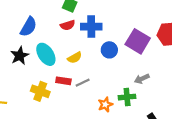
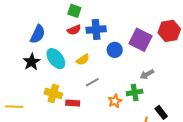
red rectangle: (63, 81) -> (73, 103), moved

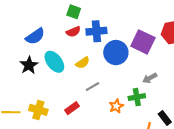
blue semicircle: (38, 34) -> (35, 36), turned 30
blue circle: (115, 50) -> (116, 53), size x1.5
yellow cross: (53, 94) -> (38, 110), moved
red rectangle: (73, 103) -> (72, 108), turned -40

